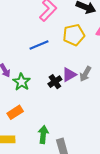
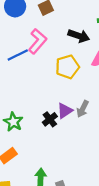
blue line: (39, 45) -> (18, 55), moved

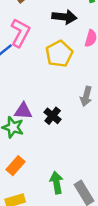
purple triangle: (65, 111) -> (23, 111), moved, turned 49

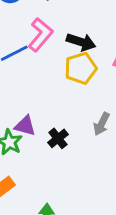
black arrow: (64, 17) -> (81, 42), moved

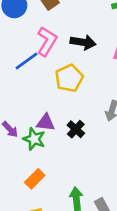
yellow pentagon: (81, 68) -> (69, 78), moved

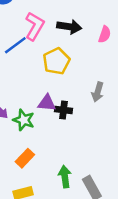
purple triangle: (46, 123) -> (47, 103), moved
black cross: (76, 129) -> (64, 110), turned -35

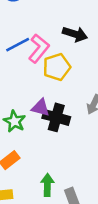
pink L-shape: (35, 26) -> (39, 48), moved
black cross: (64, 110) -> (56, 117), size x1.5

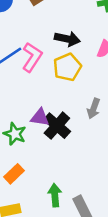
yellow pentagon: (57, 67) -> (67, 67), moved
black cross: (56, 117) -> (57, 126), turned 32

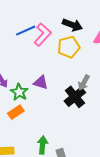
black cross: (57, 126) -> (75, 97), moved
orange rectangle: (14, 174) -> (16, 112), moved

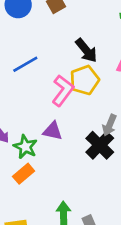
black arrow: (72, 25) -> (86, 50), turned 36
pink L-shape: (43, 35) -> (63, 91), moved

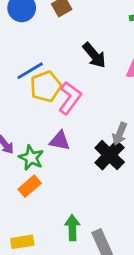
yellow pentagon: (85, 80) -> (46, 86), moved

